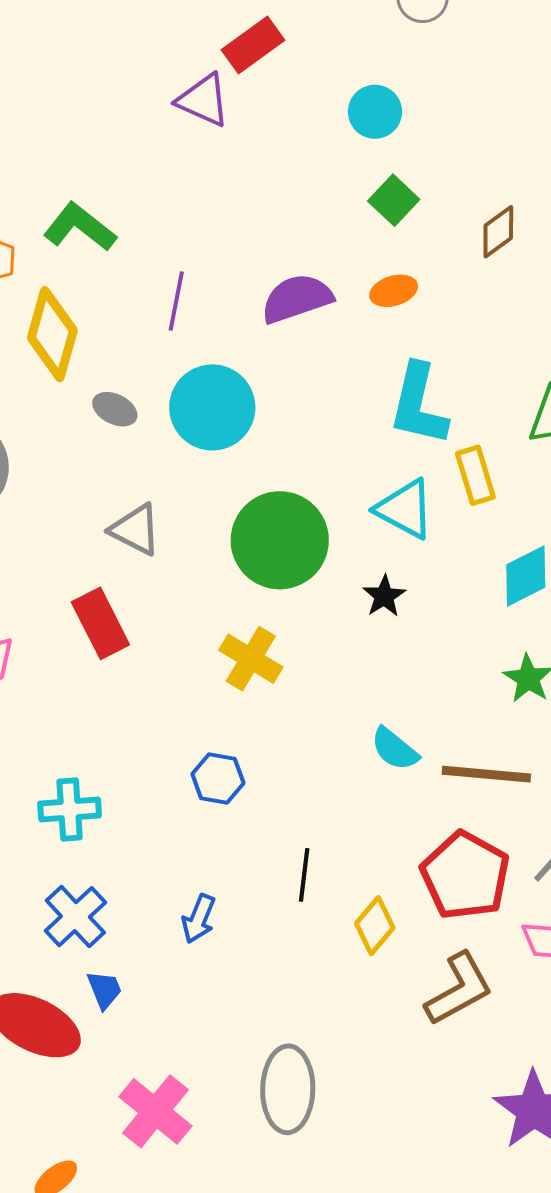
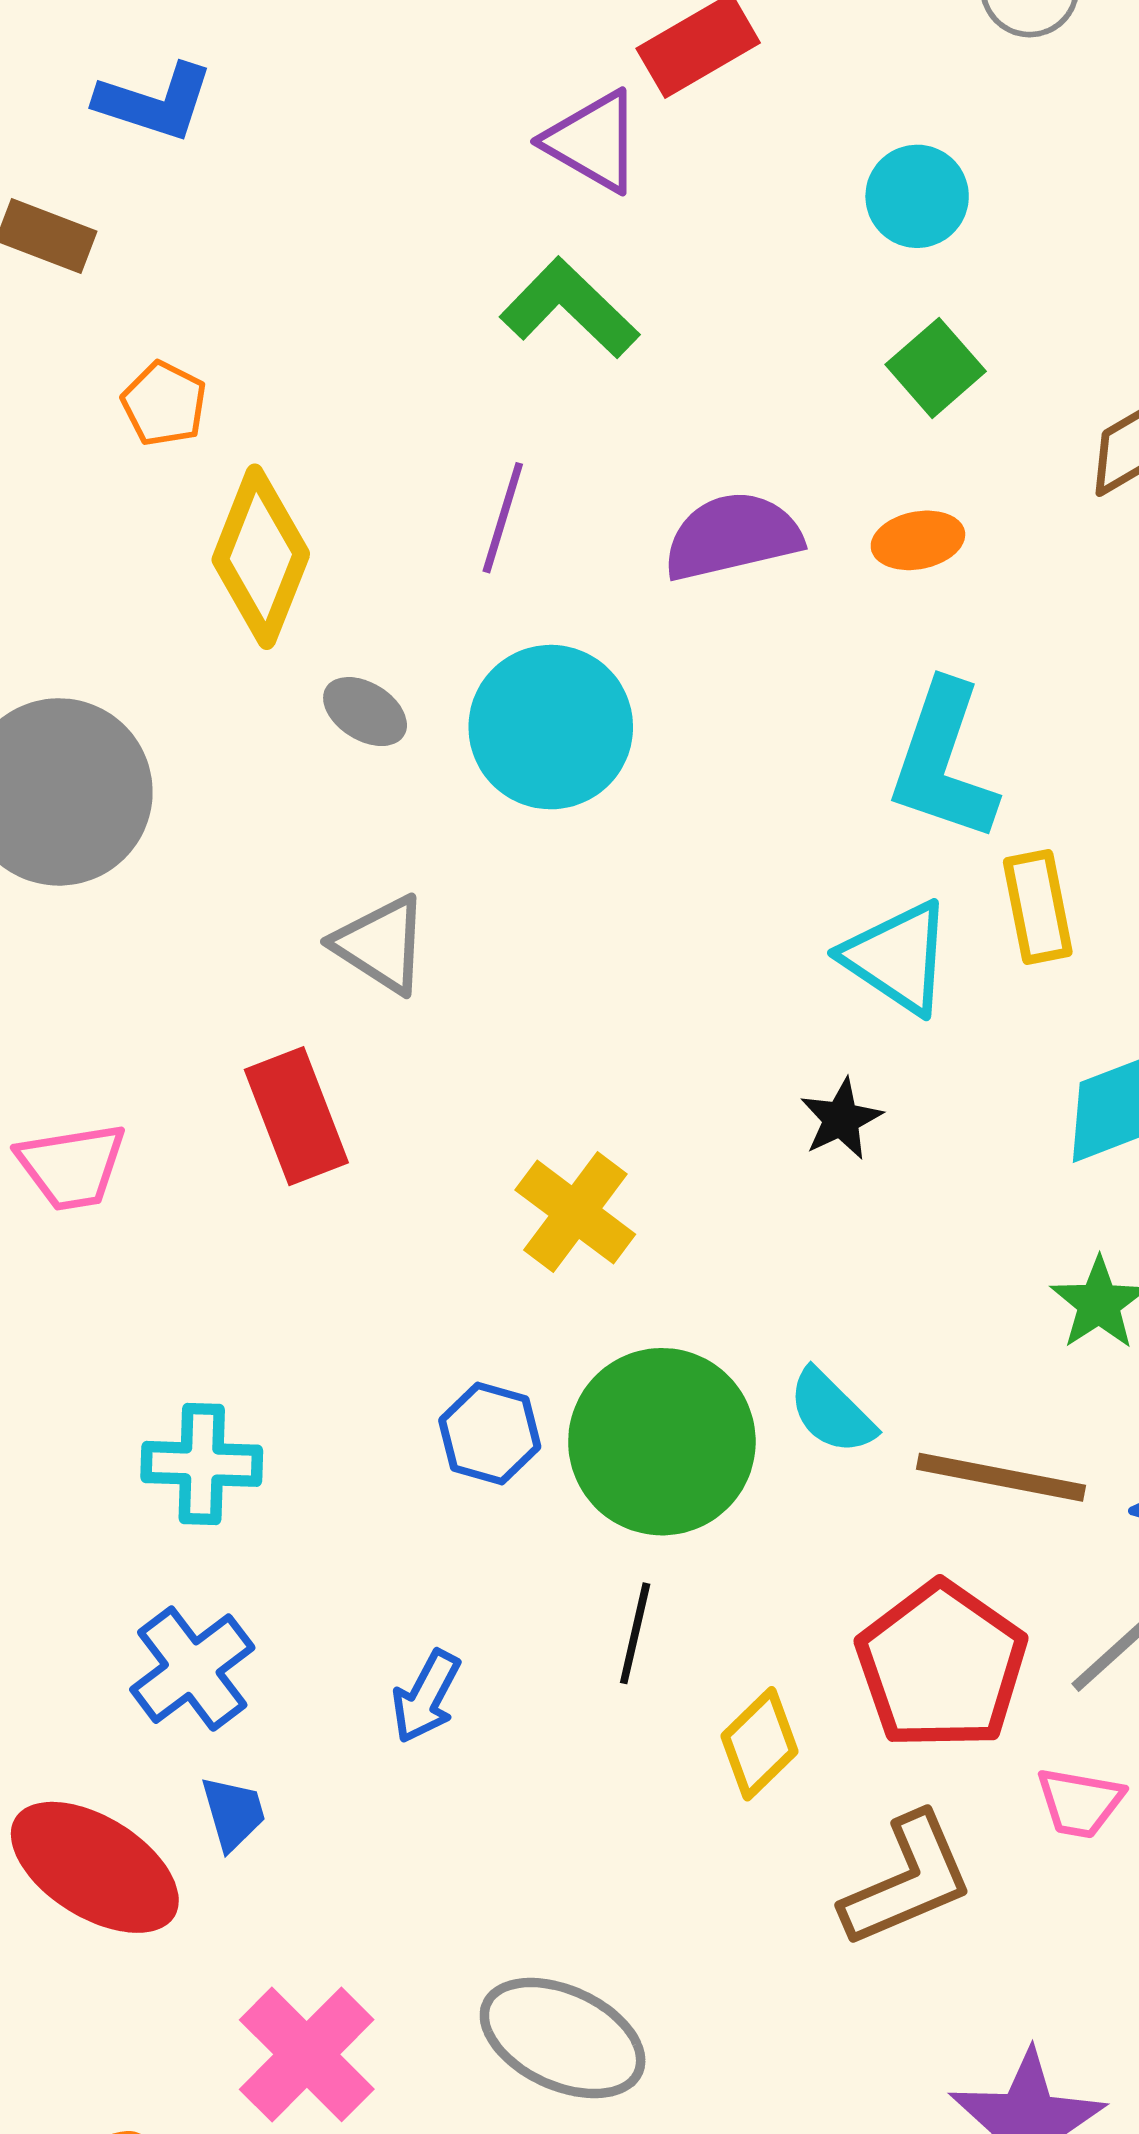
green L-shape: (80, 227) -> (569, 308), moved
green circle: (280, 540) -> (662, 1442), moved
gray ellipse: (288, 1089) -> (563, 2038), turned -72

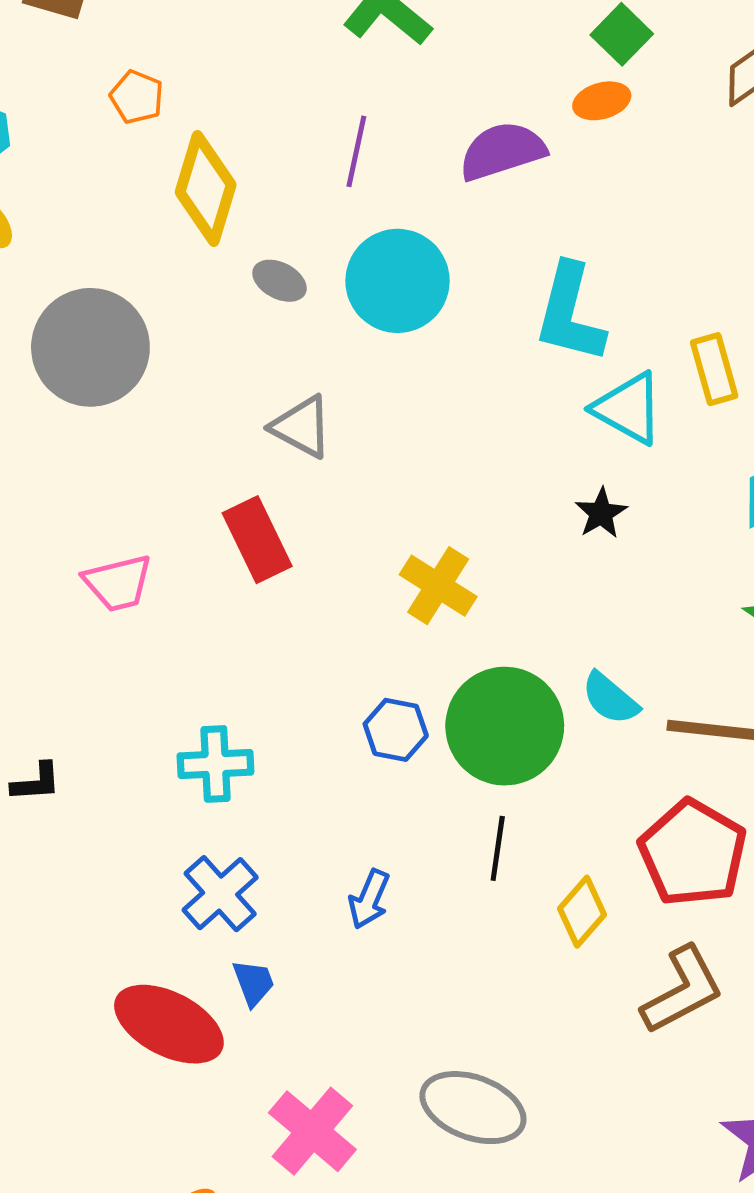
orange ellipse: (918, 540) -> (602, 101), moved
cyan L-shape: (943, 762) -> (570, 313), moved

